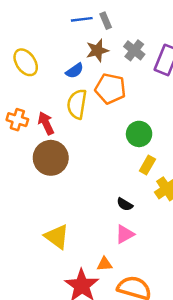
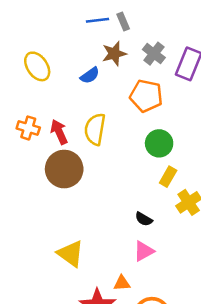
orange pentagon: (110, 89) -> (146, 96), moved
yellow semicircle: (77, 104) -> (95, 129), moved

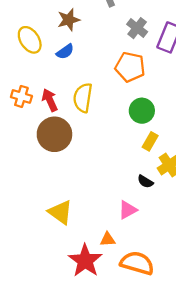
brown star: (114, 54) -> (69, 20), moved
blue semicircle: (90, 75) -> (65, 52), moved
black semicircle: (144, 219) -> (145, 182), moved

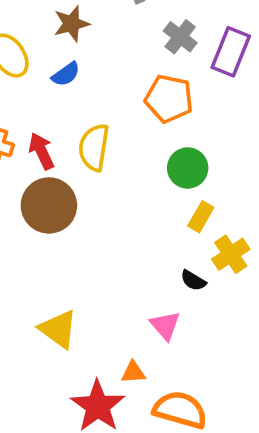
pink triangle: (128, 210) -> (165, 325), turned -42

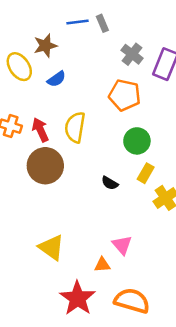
brown star: (71, 24) -> (45, 46), moved
black semicircle: (193, 280) -> (110, 183), moved
orange triangle: (133, 372) -> (102, 265), moved

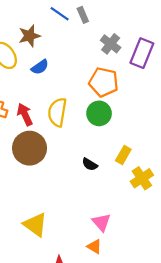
blue line: (78, 22) -> (60, 14), turned 42
green circle: (137, 141) -> (99, 113), moved
orange triangle: (102, 265) -> (94, 247), moved, turned 35

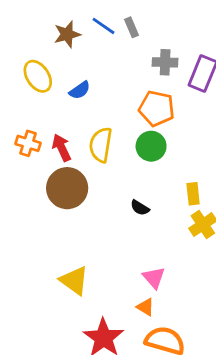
brown star: (30, 36) -> (67, 34), moved
gray cross: (111, 44) -> (165, 62), turned -36
yellow rectangle: (123, 155) -> (193, 194), moved, turned -36

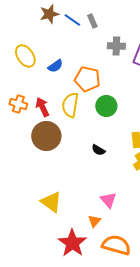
brown star: (67, 34) -> (49, 14), moved
orange pentagon: (157, 108) -> (87, 79), moved
orange triangle: (145, 307) -> (94, 221), moved, turned 40

